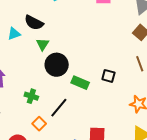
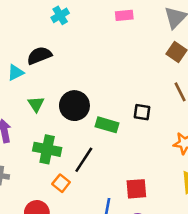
black semicircle: (34, 23) -> (39, 56), turned 138
green triangle: (43, 44) -> (36, 104), moved
green cross: (31, 96) -> (47, 149), size x1.5

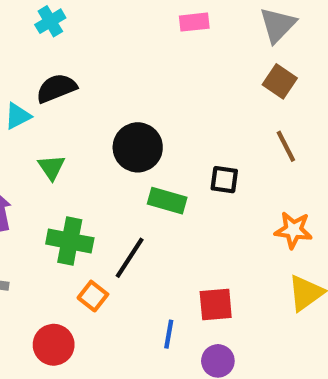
cyan cross: (60, 15) -> (50, 21), moved
black circle: (74, 106) -> (138, 147), moved

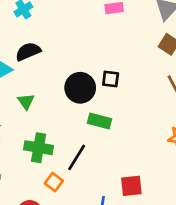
black square: (224, 180) -> (111, 79), moved

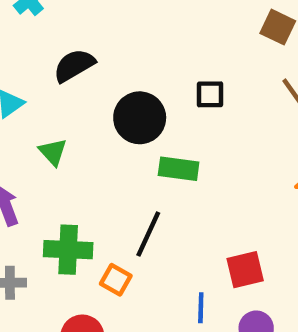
black semicircle: (28, 52) -> (74, 65), moved
black square: (111, 79) -> (210, 94), moved
green cross: (39, 148) -> (68, 250), moved

